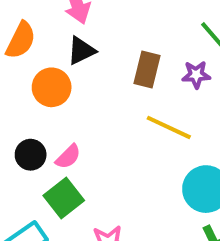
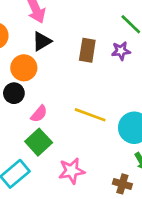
yellow line: (169, 127) -> (90, 115), moved
black circle: (31, 155) -> (14, 93), moved

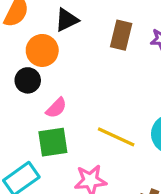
yellow line: (90, 115) -> (116, 137), moved
green square: (39, 142) -> (53, 142), turned 30

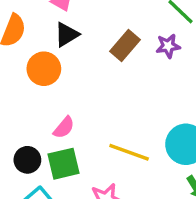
brown rectangle: (121, 35) -> (125, 45), turned 32
black circle: (28, 80) -> (27, 160), moved

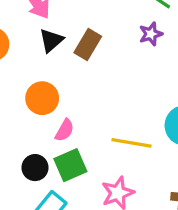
brown rectangle: (125, 45) -> (88, 44), moved
orange circle: (44, 69) -> (42, 98), moved

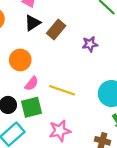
purple star: (151, 34) -> (90, 44), moved
yellow line: (131, 143) -> (62, 90), moved

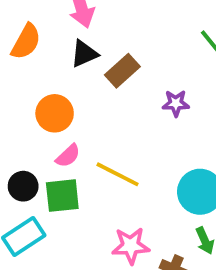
pink star: (60, 131) -> (131, 246), moved

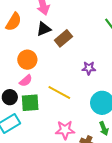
purple star: (176, 103) -> (89, 68), moved
pink semicircle: (68, 156) -> (26, 81), moved

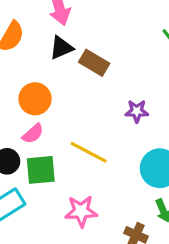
brown rectangle: (63, 38) -> (94, 63), turned 72
pink star: (65, 130) -> (81, 211), moved

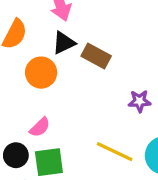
orange circle: (35, 99) -> (41, 73), moved
yellow line: (89, 152) -> (115, 152), moved

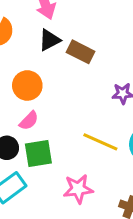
orange circle: (41, 73) -> (27, 85), moved

